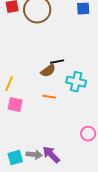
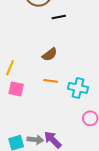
black line: (57, 62) -> (59, 17), moved
cyan cross: (76, 82) -> (78, 88), moved

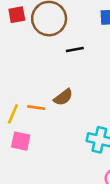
orange line: (51, 81) -> (36, 108), moved

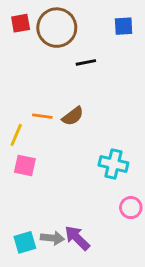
orange line: (36, 108) -> (42, 116), moved

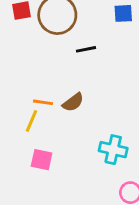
yellow line: (16, 135) -> (32, 121), moved
pink square: (25, 165) -> (42, 160), moved

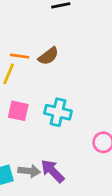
cyan cross: (113, 150) -> (58, 112), moved

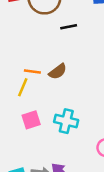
pink square: (18, 111) -> (31, 120), turned -30

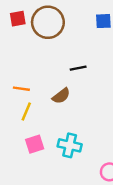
black line: (69, 27) -> (78, 68), moved
orange line: (32, 72) -> (21, 89), moved

